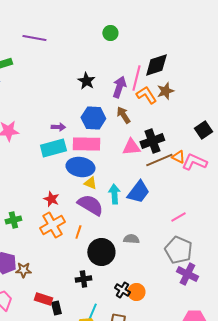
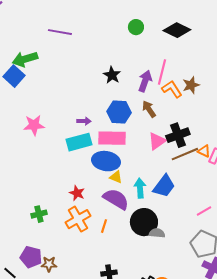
black diamond: (156, 65) -> (177, 30), moved, turned 44
pink triangle: (131, 147) -> (157, 141), turned -30
black circle: (101, 252) -> (144, 222), moved

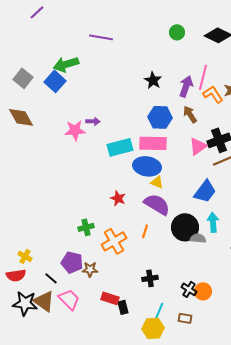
purple arrow: (84, 121) -> (93, 121), moved
cyan arrow: (140, 188) -> (213, 222), moved
green cross: (39, 214) -> (86, 227), moved
orange cross: (78, 219) -> (114, 241), moved

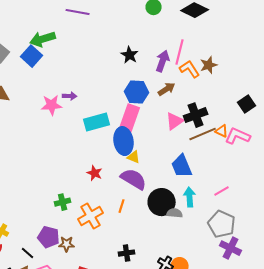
brown arrow: (190, 114) -> (167, 89), turned 90
pink rectangle: (153, 143) -> (130, 118), turned -72
blue ellipse: (147, 166) -> (124, 141), turned 72
blue trapezoid: (205, 191) -> (182, 166), turned 120

